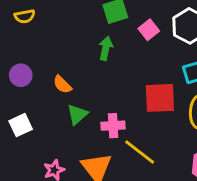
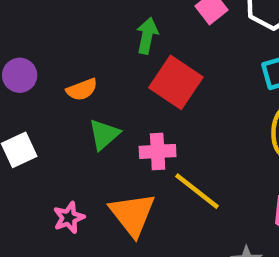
orange semicircle: (62, 85) -> (82, 90), turned -66
red square: (160, 98) -> (176, 82), moved, turned 36

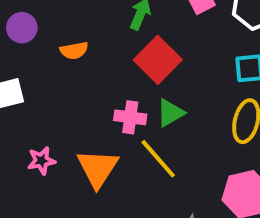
green triangle: (104, 135) -> (170, 113), moved

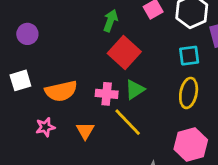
orange semicircle: (74, 51) -> (61, 91), moved, size x1.6
orange triangle: (98, 168) -> (85, 131), size x0.6

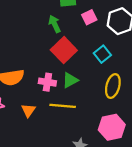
green arrow: (110, 21) -> (55, 24), turned -49
cyan square: (189, 56) -> (102, 54), moved, turned -35
yellow line: (128, 122) -> (63, 106), turned -45

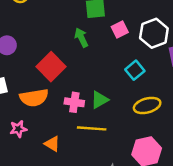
red square: (64, 50) -> (51, 67), moved
yellow ellipse: (113, 86) -> (147, 105), turned 60
orange triangle: (28, 110) -> (52, 144), moved, turned -32

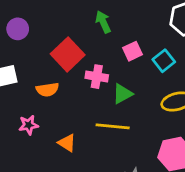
pink square: (120, 29) -> (132, 51), moved
orange semicircle: (34, 98) -> (47, 90), size x0.7
pink cross: (74, 102) -> (97, 77), moved

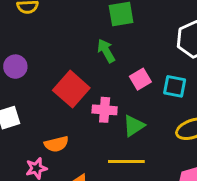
cyan square: (164, 61) -> (175, 86), turned -35
orange semicircle: (47, 90) -> (56, 144), moved

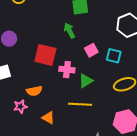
red square: (71, 89) -> (45, 55), turned -30

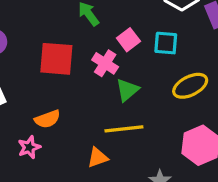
pink cross: (67, 70) -> (105, 63), moved, turned 35
orange triangle: (48, 118) -> (98, 157), moved, turned -40

